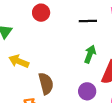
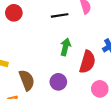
purple circle: (87, 91) -> (58, 82), moved

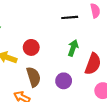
red circle: (14, 13) -> (31, 47), moved

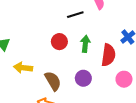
red circle: (31, 47) -> (59, 42), moved

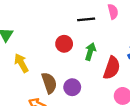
yellow arrow: (23, 68) -> (21, 63), turned 42
purple circle: (83, 78) -> (72, 87), moved

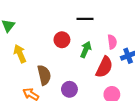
pink semicircle: (113, 12) -> (112, 42), moved
purple circle: (72, 87) -> (69, 89), moved

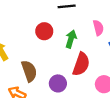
red semicircle: (104, 67) -> (81, 64), moved

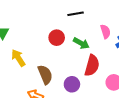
green arrow: (71, 39) -> (81, 43), turned 105

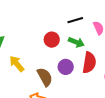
black line: (76, 14) -> (75, 20), moved
purple circle: (72, 84) -> (66, 67), moved

